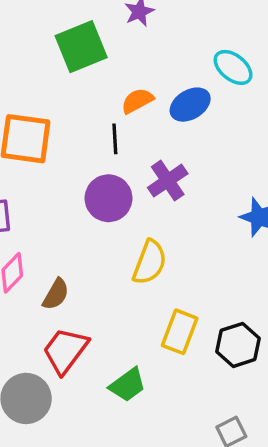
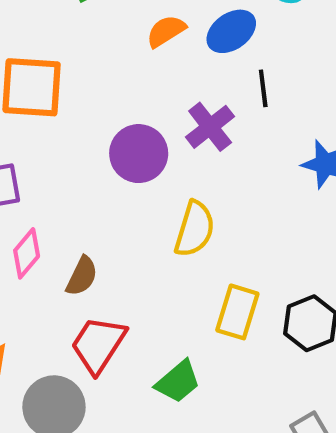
black line: (115, 139) -> (263, 88), moved

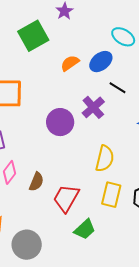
black line: (263, 88) -> (118, 88), turned -48
yellow semicircle: (195, 229) -> (105, 159), moved
red trapezoid: (98, 345) -> (66, 198), moved

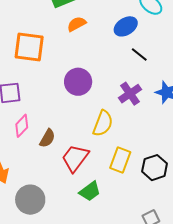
orange semicircle: (70, 63) -> (77, 24), moved
purple cross: (93, 107) -> (130, 94), moved
yellow semicircle: (105, 159) -> (103, 123), moved

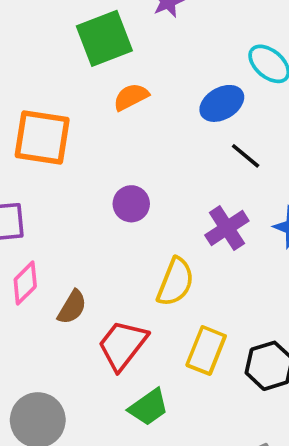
purple circle: (78, 82) -> (131, 204), size x0.7

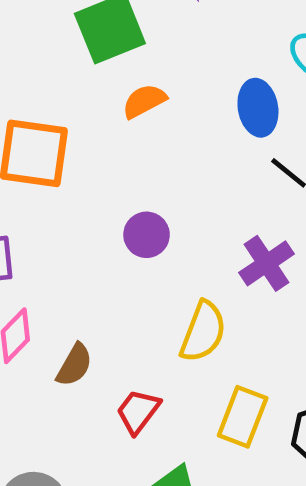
blue ellipse: (222, 103) -> (258, 108), turned -69
red trapezoid: (123, 345) -> (138, 411), size x0.7

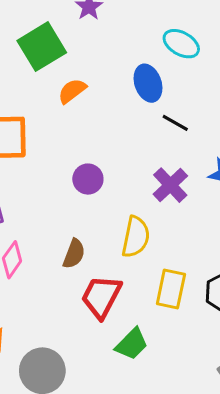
brown semicircle: (74, 365) -> (74, 254), moved
red trapezoid: (138, 411) -> (101, 297), size x1.4

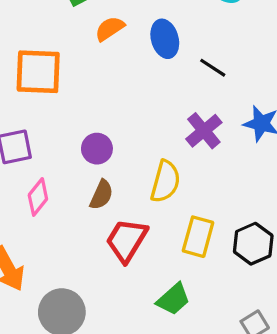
blue ellipse: (148, 83) -> (165, 39), moved
purple circle: (88, 179) -> (97, 149), moved
green trapezoid: (132, 344) -> (173, 299), moved

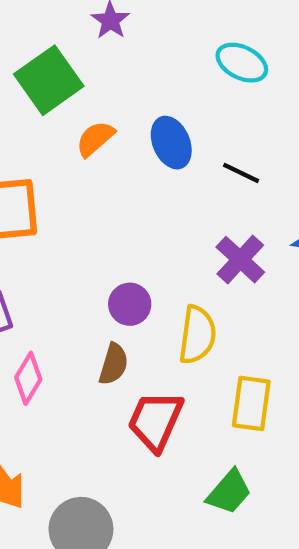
purple circle: (97, 149) -> (130, 304), moved

